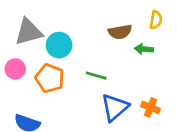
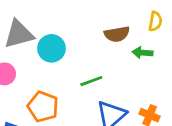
green line: (96, 76) -> (91, 81), turned -36
orange pentagon: (50, 78) -> (43, 107), moved

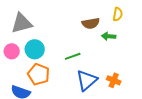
cyan circle: (51, 48) -> (35, 49), moved

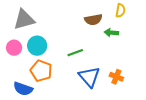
blue triangle: (87, 80) -> (89, 77), turned -30

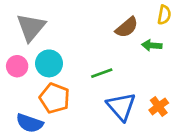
gray triangle: (24, 20) -> (31, 27), turned -35
brown semicircle: (93, 20) -> (127, 27), turned -30
orange cross: (116, 77) -> (159, 106), turned 32

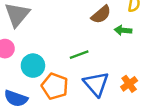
cyan circle: (49, 63) -> (33, 66), moved
orange pentagon: (55, 98) -> (55, 86), moved

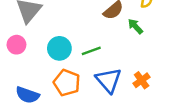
green arrow: (123, 30) -> (135, 26), turned 42
cyan circle: (33, 66) -> (59, 48), moved

